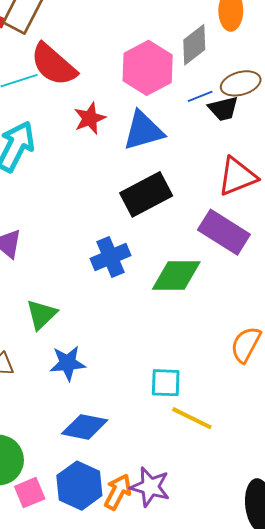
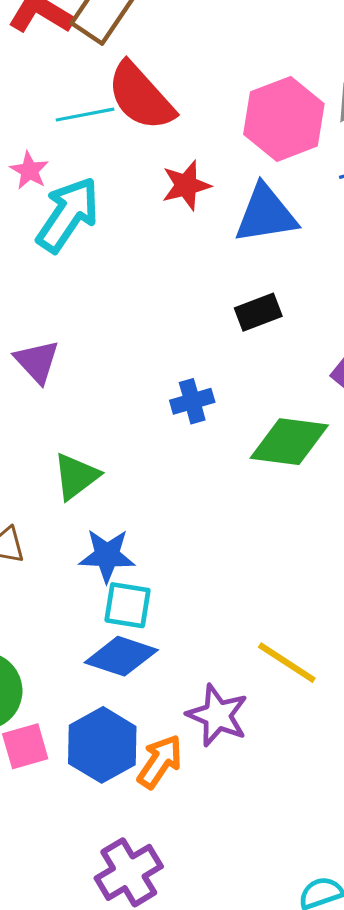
black rectangle: (146, 194) -> (258, 312), size x0.6
blue cross: (111, 257) -> (192, 401), size x0.7
cyan square: (166, 383) -> (128, 605), moved
purple star: (150, 487) -> (217, 715), moved

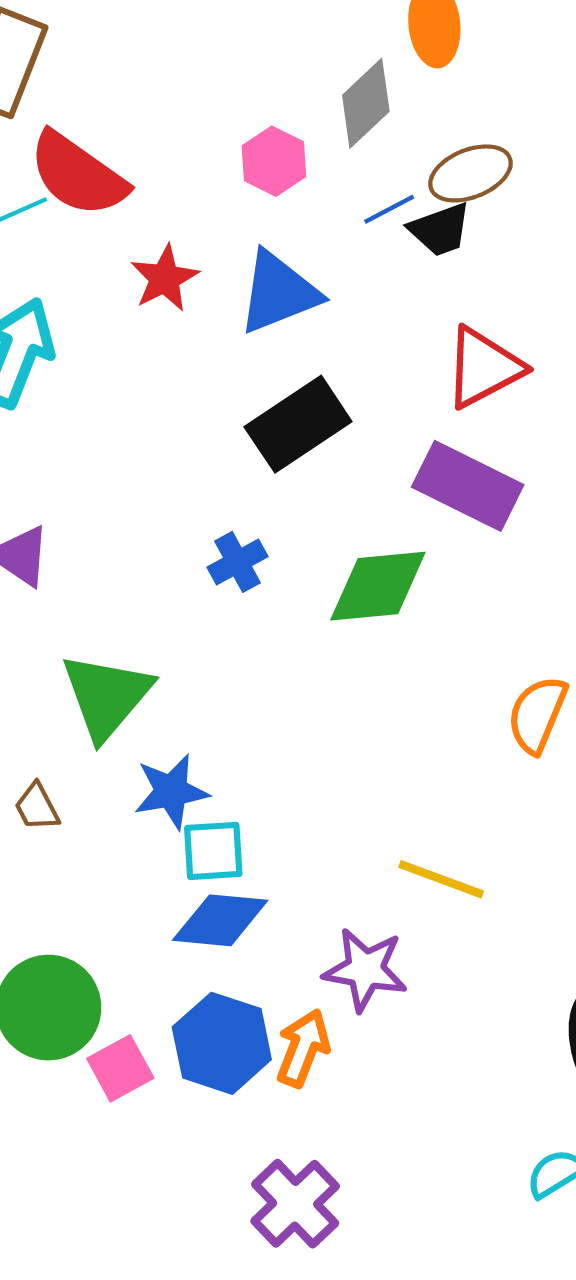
pink hexagon: (284, 119) -> (274, 161), size x0.6
black rectangle: (258, 312) -> (298, 424), size x1.6
green triangle: (76, 476) -> (106, 696), size x1.4

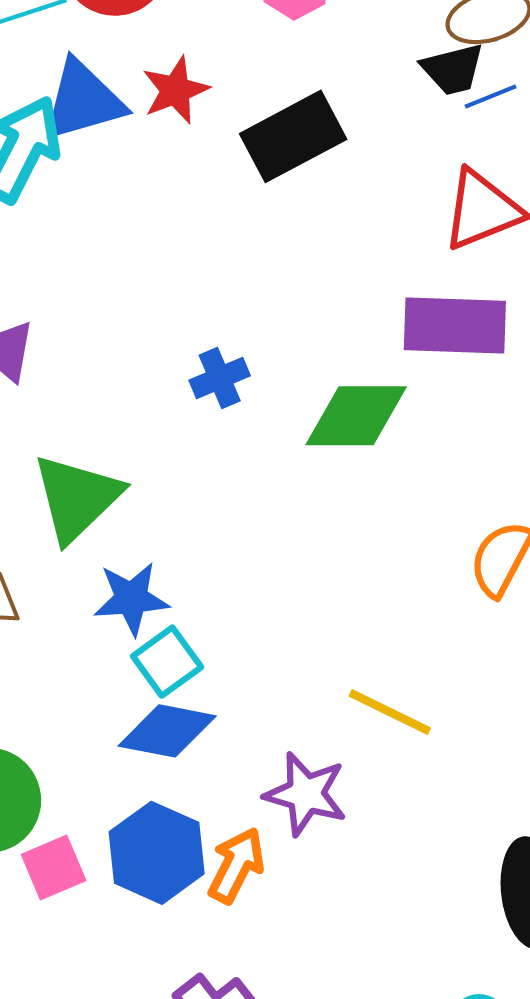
blue line: (389, 209) -> (491, 96), moved
blue triangle: (279, 292) -> (83, 101), moved
black rectangle: (298, 424) -> (293, 136), moved
purple rectangle: (468, 486) -> (455, 325), turned -30
cyan square: (213, 851) -> (167, 662), turned -38

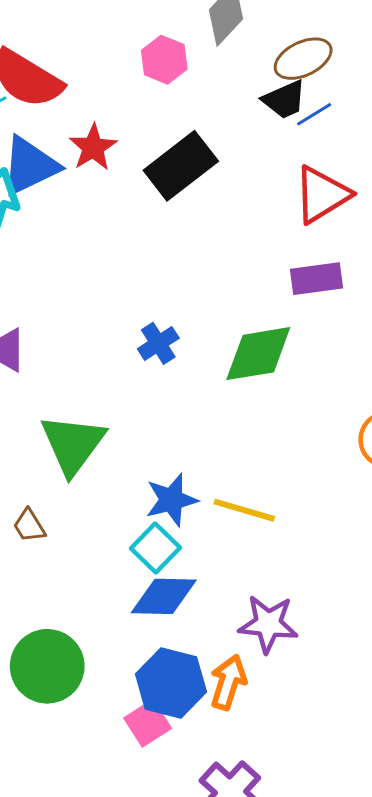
purple rectangle: (455, 325) -> (317, 279), size x0.7
blue star: (131, 599) -> (171, 500), moved
yellow line: (390, 712) -> (244, 510), moved
pink square: (54, 867) -> (148, 723), moved

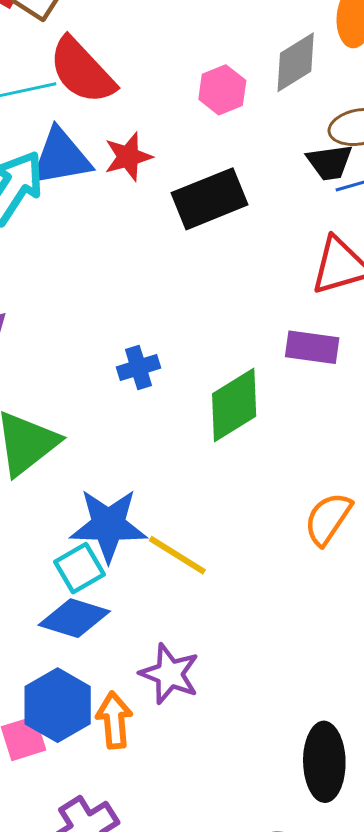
green diamond: (258, 354) -> (234, 405), turned -38
blue star: (171, 500) -> (108, 525), size x1.4
orange arrow: (228, 682) -> (114, 720), turned -38

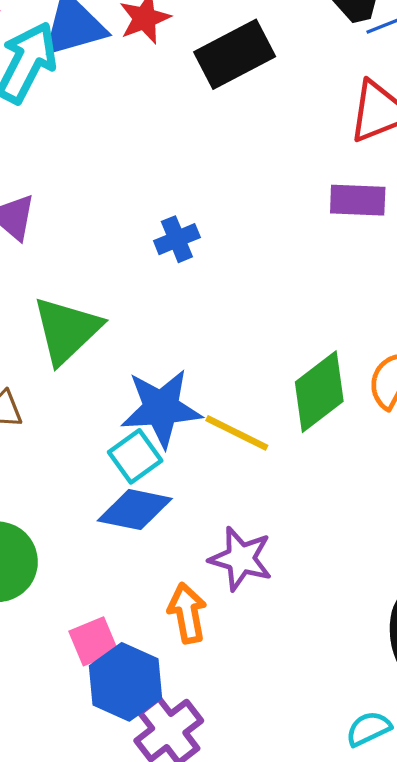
green diamond: (234, 405) -> (319, 392), moved
blue hexagon: (58, 705) -> (126, 682), moved

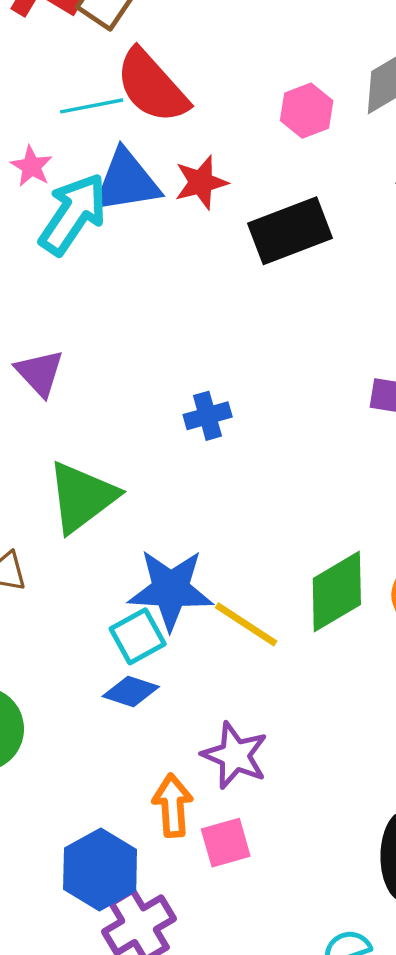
blue diamond: (135, 510) -> (131, 692), size x0.7
pink square: (94, 641) -> (226, 843), moved

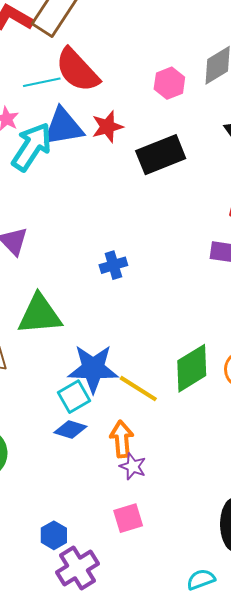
green triangle: (82, 497) -> (40, 314), turned 33
purple star: (235, 755) -> (133, 466), size x0.7
orange arrow: (173, 805) -> (122, 439), moved
blue hexagon: (100, 869) -> (54, 535), size x0.6

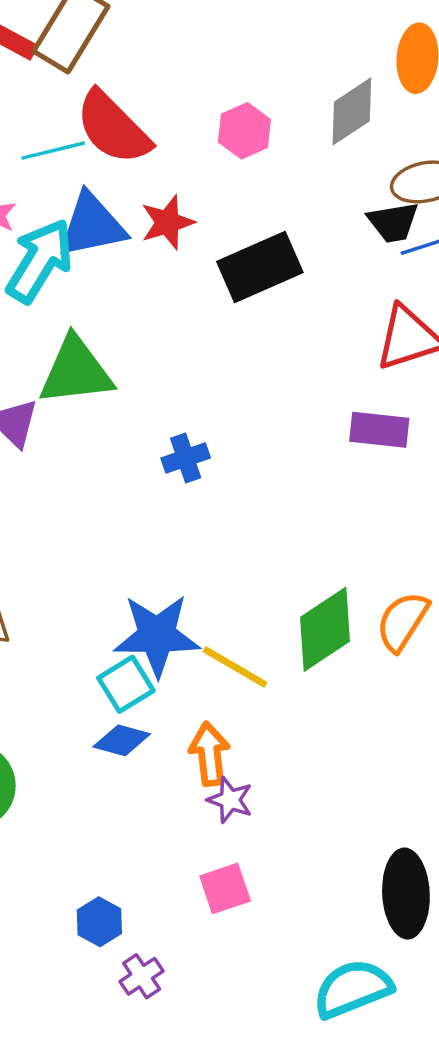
pink hexagon: (169, 83) -> (244, 131), moved
green triangle: (40, 314) -> (76, 371), moved
purple cross: (77, 568) -> (142, 976), size x0.6
cyan semicircle: (201, 579) -> (353, 989), size x1.6

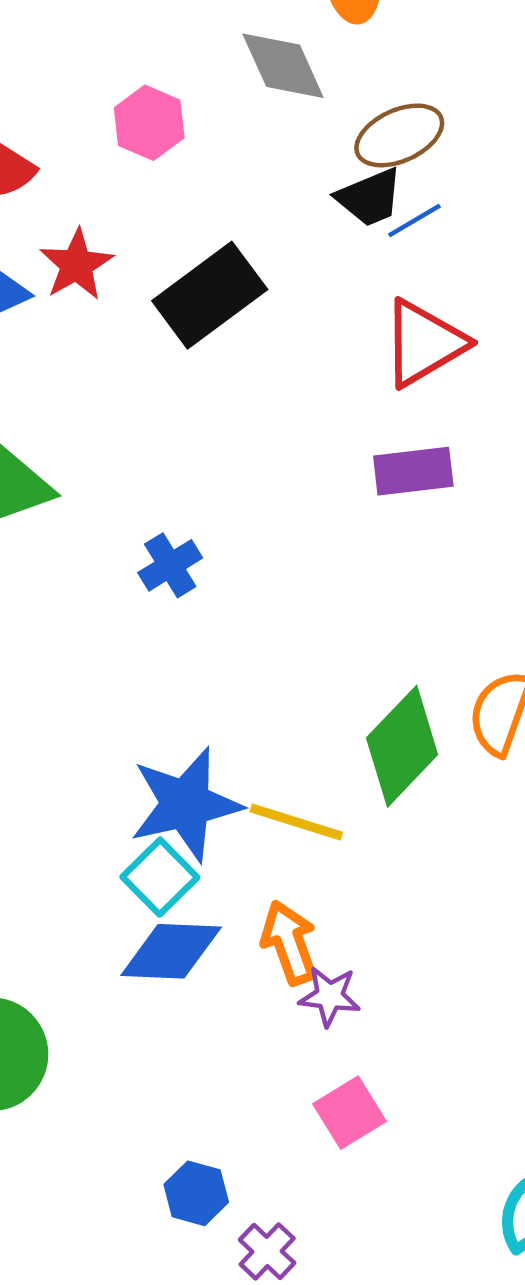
gray diamond: (352, 111) -> (283, 66), turned -68
blue diamond: (122, 740) -> (171, 951), size x1.4

